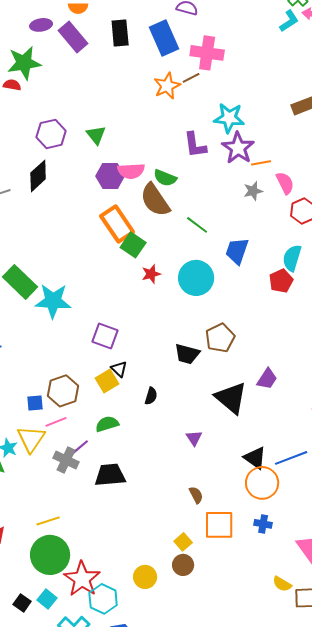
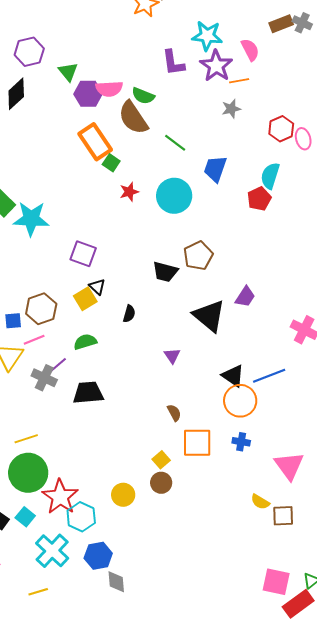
green triangle: (96, 135) -> (68, 72), moved
pink semicircle: (285, 183) -> (250, 50), moved
green square: (133, 245) -> (111, 163), size x0.7

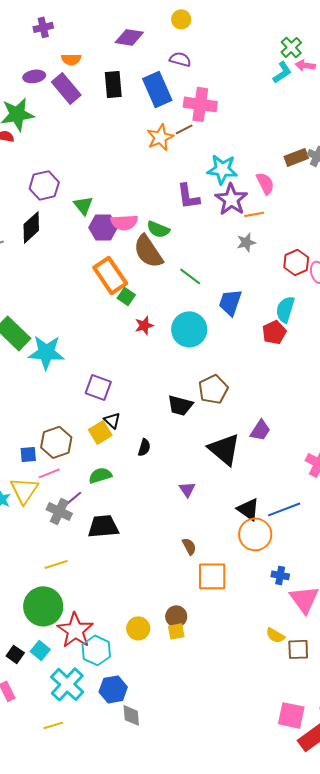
yellow line: (26, 439) -> (56, 564), moved
blue cross: (241, 442) -> (280, 575), moved
yellow square: (161, 460) -> (176, 631), moved, turned 30

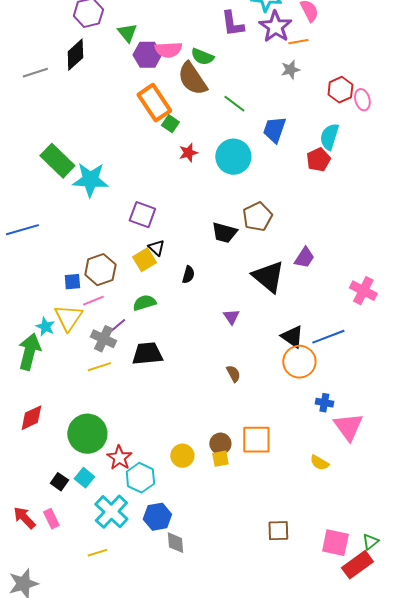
yellow line: (56, 564) -> (99, 367), moved
orange square: (212, 576) -> (256, 440), moved
red star: (75, 630) -> (119, 458), size x0.7
brown square: (298, 649) -> (278, 531), moved

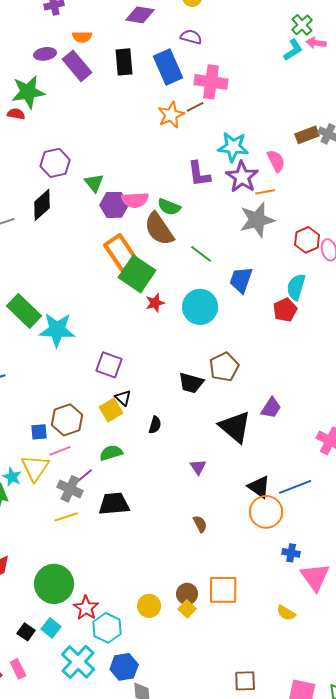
gray star: (290, 70) -> (257, 220), size x1.8
green square: (170, 124) -> (137, 274), size x2.0
yellow square: (220, 459) -> (187, 609), turned -36

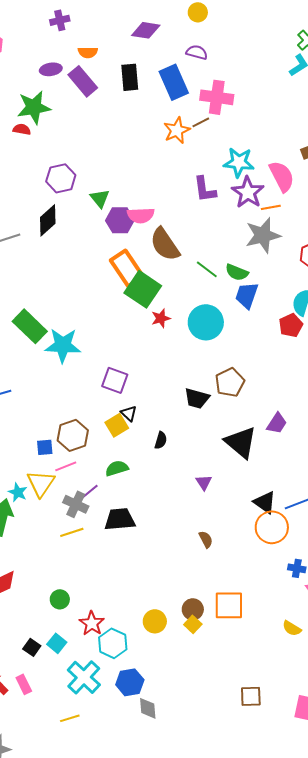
pink semicircle: (276, 161) -> (282, 176), size x1.4
green semicircle: (169, 207) -> (237, 272), moved
green circle: (54, 584) -> (60, 599), size x0.5

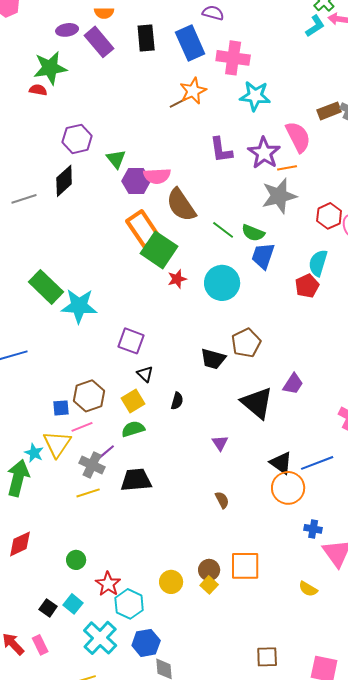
brown line: (201, 122) -> (178, 103), moved
cyan star: (239, 162) -> (255, 96), moved
yellow square: (117, 425) -> (133, 401), moved

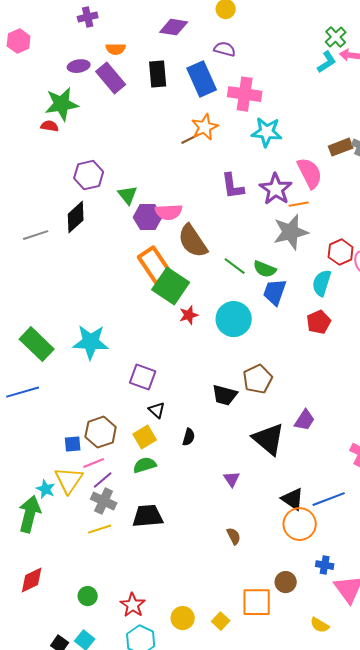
cyan semicircle: (318, 263) -> (322, 283), moved
green rectangle: (46, 287) -> (37, 344), moved
purple line: (105, 453) -> (103, 480), moved
brown circle: (209, 570) -> (286, 582), moved
red star: (108, 584) -> (133, 605), moved

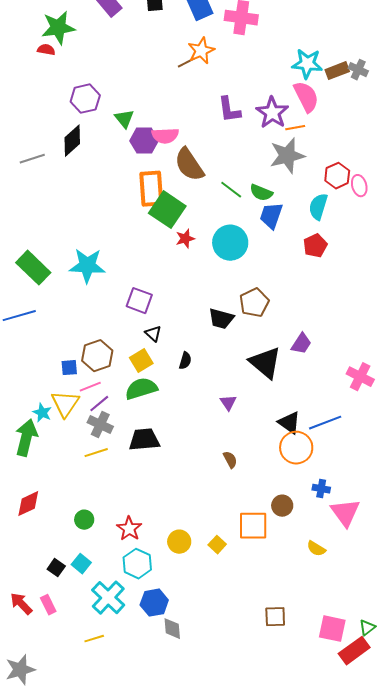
cyan star: (267, 132) -> (307, 64), moved
orange rectangle: (155, 265) -> (151, 189), turned 30
green semicircle: (145, 465) -> (141, 389), size x1.4

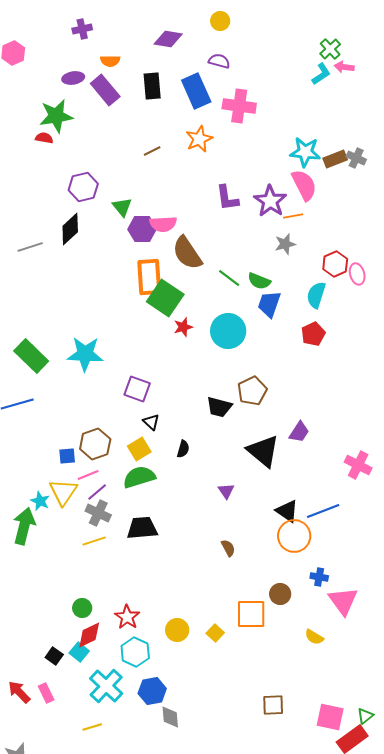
brown line: (186, 63) -> (152, 151), moved
gray star: (287, 156) -> (285, 244), size x0.6
red diamond: (28, 504) -> (89, 635), moved

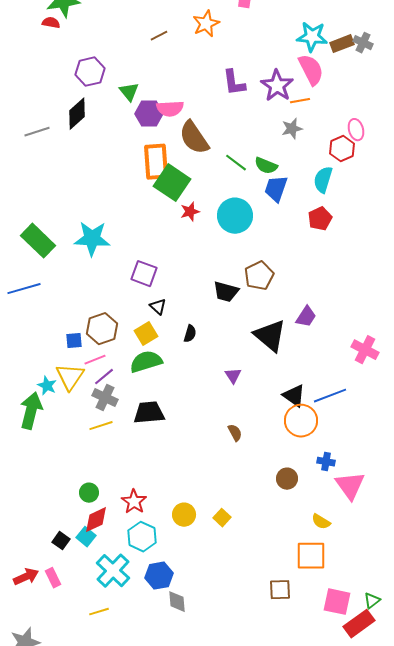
pink ellipse: (357, 274) -> (356, 130), moved
orange square: (251, 614) -> (311, 556), moved
red arrow: (19, 692) -> (26, 577), turned 110

